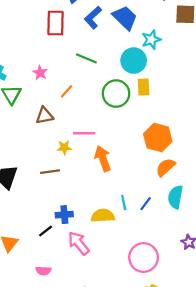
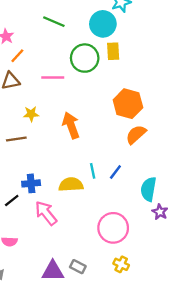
orange line: (66, 91) -> (17, 56), moved
pink line: (84, 133) -> (53, 77), moved
cyan semicircle: (175, 197) -> (148, 189), moved

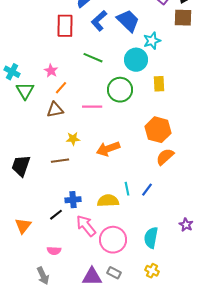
yellow rectangle: (113, 51) -> (159, 84), moved
orange arrow: (71, 125) -> (108, 149), turned -90
cyan semicircle: (148, 189) -> (151, 238), moved
pink circle: (113, 228) -> (113, 240), moved

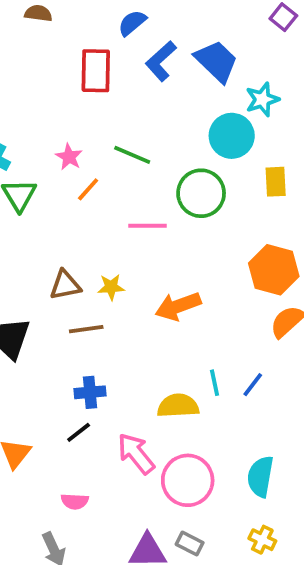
green line: (93, 58) -> (132, 155), moved
brown triangle: (55, 110) -> (65, 285), moved
blue cross: (73, 200) -> (90, 392), moved

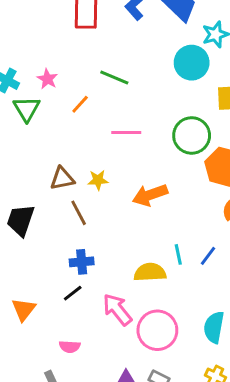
pink star: (69, 157) -> (47, 79), moved
green circle: (201, 193) -> (192, 135), moved
brown line: (86, 329) -> (79, 213), turned 70

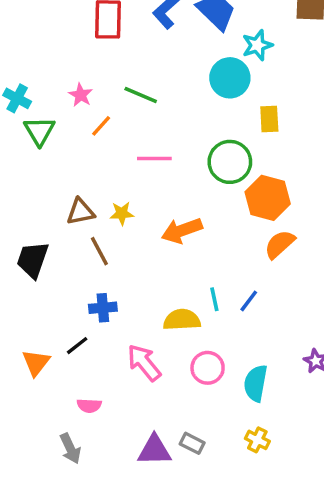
pink star: (47, 79) -> (81, 95), moved
black line: (73, 293) -> (77, 346), moved
pink circle: (157, 330) -> (208, 368), moved, size x0.7

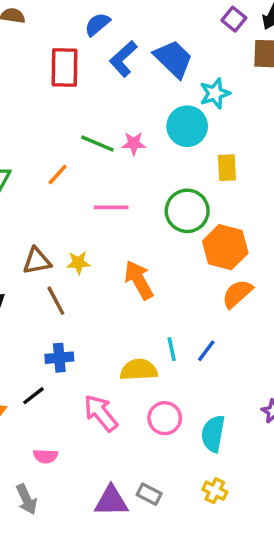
pink star: (81, 95) -> (134, 143), moved, turned -30
orange arrow: (182, 231) -> (139, 280), turned 81

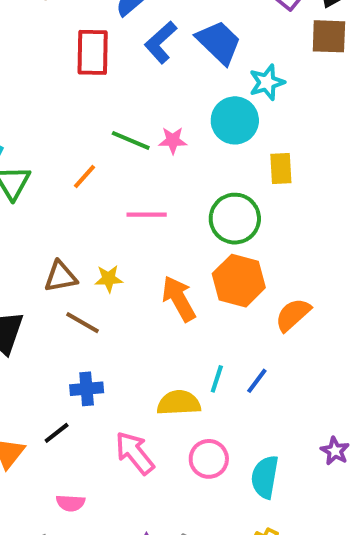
orange hexagon: (225, 247) -> (239, 281), moved
brown line: (56, 301) -> (83, 323), turned -32
cyan line: (172, 349) -> (217, 379), turned 30

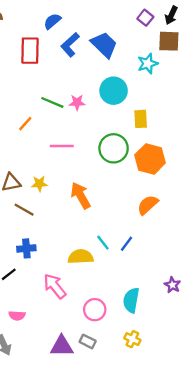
cyan star: (267, 82) -> (148, 64), moved
orange hexagon: (239, 281) -> (150, 159), moved
cyan line: (217, 379) -> (103, 243), turned -56
pink circle: (209, 459) -> (95, 310), moved

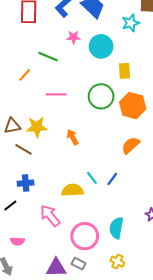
pink star: (77, 102) -> (74, 37), moved
yellow star: (39, 184) -> (37, 127), size x1.5
orange arrow: (81, 195) -> (72, 137), size x0.7
pink circle: (95, 310) -> (85, 236), size x1.4

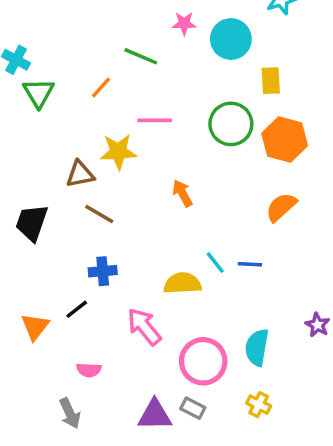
yellow star: (37, 127) -> (118, 152), moved
blue line: (112, 179) -> (250, 264), turned 56

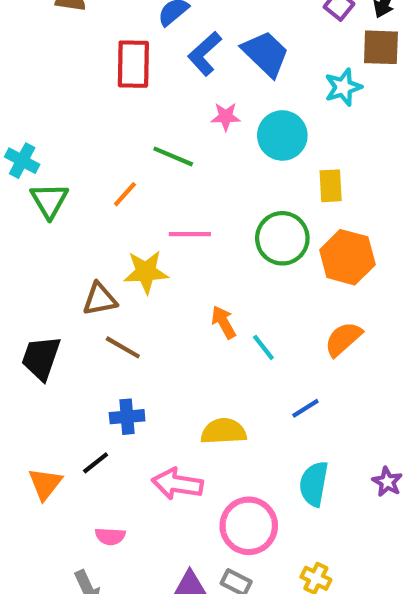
cyan line: (215, 263) -> (263, 347), moved
blue line: (250, 264) -> (305, 408), turned -35
pink arrow: (144, 327) -> (177, 484), turned -42
cyan semicircle: (257, 347) -> (314, 484), moved

